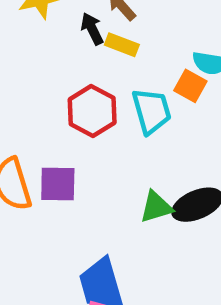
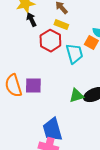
black arrow: (92, 29) -> (31, 20), moved
red hexagon: (92, 111) -> (50, 41), moved

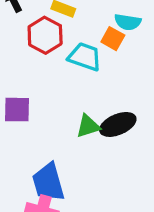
cyan trapezoid: (74, 54) -> (85, 57), turned -55

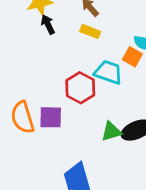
red hexagon: (45, 35) -> (80, 88), moved

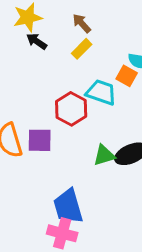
black arrow: (48, 24) -> (37, 41), turned -30
yellow rectangle: (90, 31) -> (82, 49), turned -66

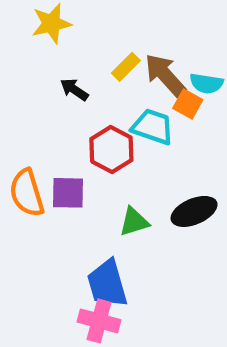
brown arrow: (82, 23) -> (165, 75), moved, size x1.6
black arrow: (37, 41) -> (74, 90), moved
green triangle: (104, 155) -> (134, 222), moved

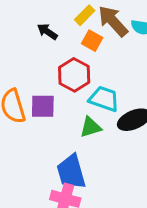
orange square: (188, 104) -> (92, 41), moved
cyan trapezoid: (153, 127) -> (104, 99), moved

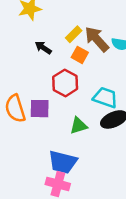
cyan trapezoid: (104, 99) -> (105, 98), moved
blue trapezoid: (71, 172) -> (63, 162), turned -60

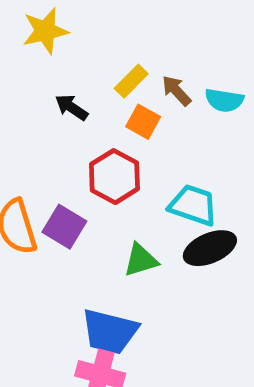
brown arrow: (97, 39) -> (177, 91), size x0.6
purple square: (40, 109) -> (64, 227), turned 30

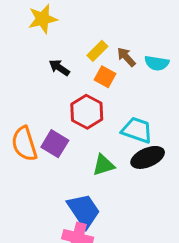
blue trapezoid: (110, 332) -> (84, 211), turned -138

